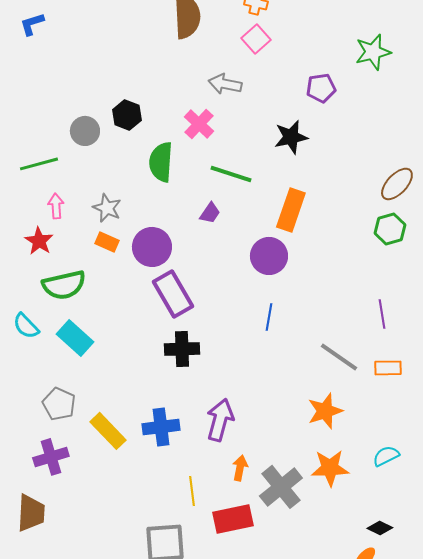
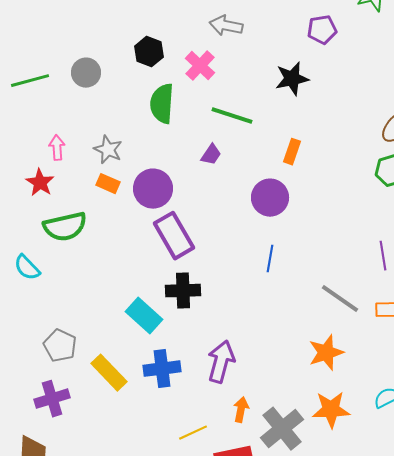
black hexagon: (127, 115) -> (149, 52), moved
green line: (39, 164) -> (30, 81), moved
orange rectangle: (291, 210) -> (292, 152), size x0.6
cyan rectangle: (75, 338) -> (144, 316), moved
yellow line: (192, 491) -> (193, 433), turned 72

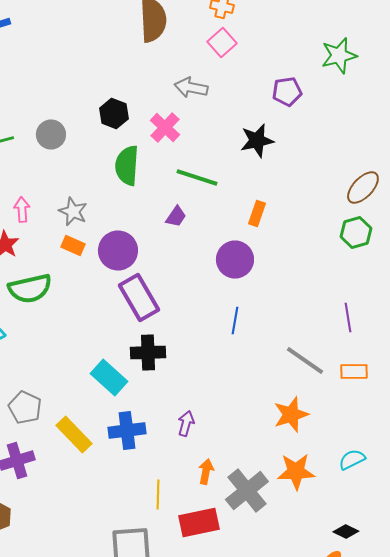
purple arrow: (221, 362) -> (186, 424), size x0.6
yellow line: (193, 433) -> (158, 494), turned -64

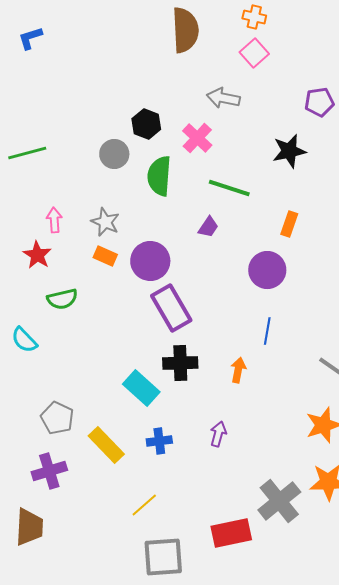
gray circle: (51, 134) -> (114, 154), moved
green semicircle: (30, 288) -> (62, 299), size x0.7
blue cross: (127, 430) -> (159, 441), size x0.7
orange arrow: (206, 472) -> (238, 370), moved
yellow line: (158, 494) -> (144, 505), moved, turned 48

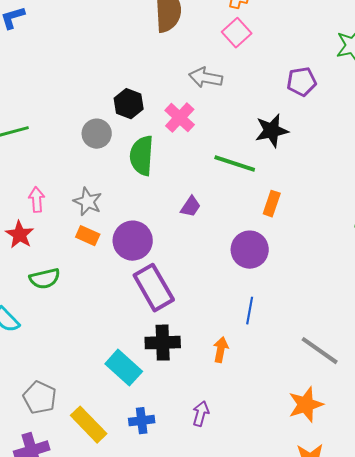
green line: (229, 188) -> (235, 164), moved

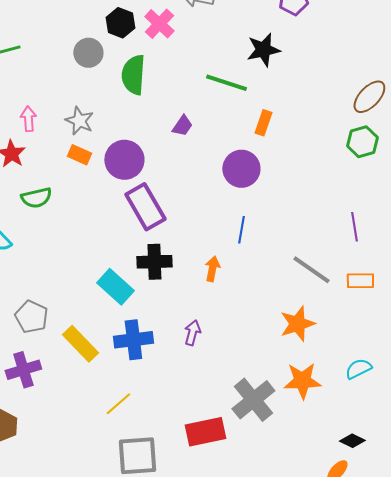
pink cross: (180, 118) -> (159, 24), moved
blue cross: (142, 421) -> (133, 340), size x1.5

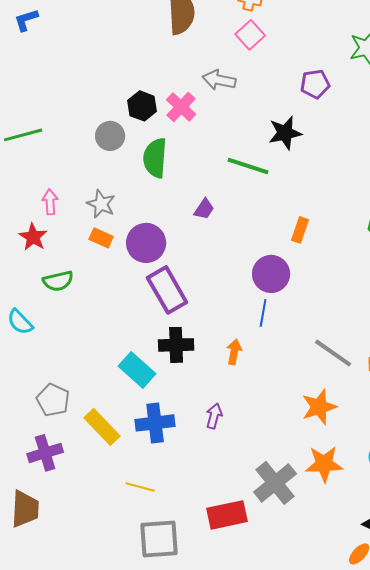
orange rectangle: (263, 123) -> (300, 230), moved
purple circle: (241, 169) -> (271, 274), moved
yellow line: (118, 404) -> (140, 487), turned 56

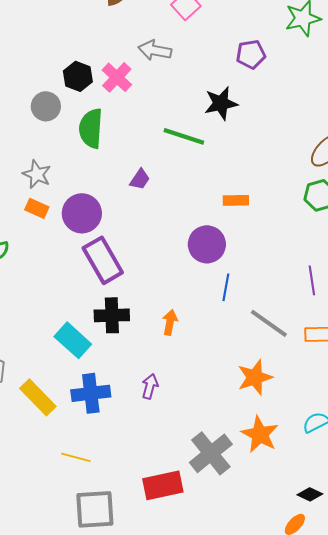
orange rectangle: (300, 230) -> (236, 200), turned 70
blue line: (263, 313) -> (226, 287), moved
orange star: (324, 464) -> (260, 434), turned 30

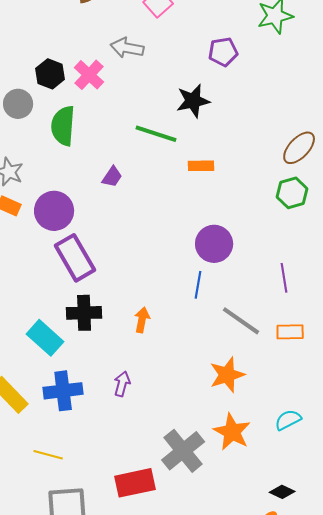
orange rectangle: (236, 200) -> (201, 166), moved
purple circle: (207, 244) -> (214, 244), moved

